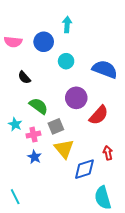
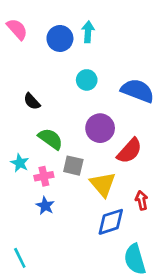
pink semicircle: (13, 42) -> (17, 29), moved, turned -138
blue circle: (44, 42) -> (60, 38), moved
gray square: (56, 126) -> (73, 166), turned 35
yellow triangle: (64, 149) -> (103, 184), moved

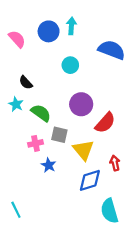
pink semicircle: (17, 29) -> (17, 39), moved
blue semicircle: (138, 91) -> (112, 50), moved
cyan star: (20, 163) -> (16, 104), moved
blue star: (45, 206) -> (49, 165), moved

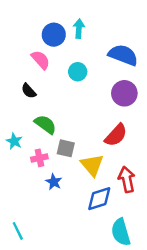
pink semicircle: (17, 39) -> (41, 60), moved
cyan star: (16, 104) -> (14, 141), moved
purple circle: (81, 104) -> (124, 93), moved
red arrow: (115, 163) -> (127, 179), size x1.5

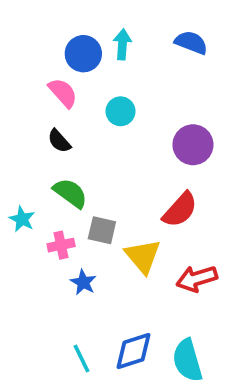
blue semicircle: (123, 55) -> (191, 43), moved, size x0.7
black semicircle: (29, 91) -> (59, 141), moved
red arrow: (127, 179) -> (197, 279), turned -95
blue diamond: (99, 199) -> (134, 351), moved
cyan line: (18, 231) -> (81, 358), moved

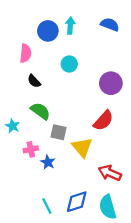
pink semicircle: (63, 93) -> (25, 53), moved, turned 48
pink cross: (61, 245) -> (31, 149), moved
red arrow: (197, 279) -> (110, 173), moved, turned 40

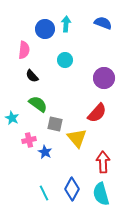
red arrow: (110, 173) -> (103, 162), turned 65
blue diamond: (77, 202) -> (72, 189), turned -45

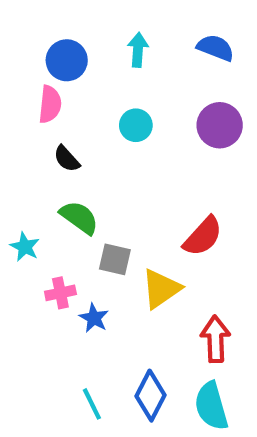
blue circle: (45, 29) -> (67, 60), moved
purple circle: (104, 78) -> (220, 125), moved
yellow triangle: (77, 138) -> (161, 289), turned 35

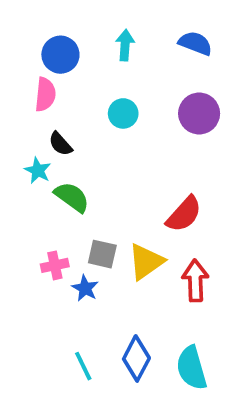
cyan star: (25, 247) -> (38, 170), moved
gray square: (115, 259) -> (102, 254), moved
red arrow: (215, 339) -> (195, 281), moved

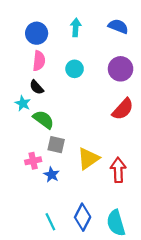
pink semicircle: (45, 94) -> (39, 61), moved
red semicircle: (184, 214) -> (123, 109), moved
gray square: (102, 254) -> (56, 145), moved

